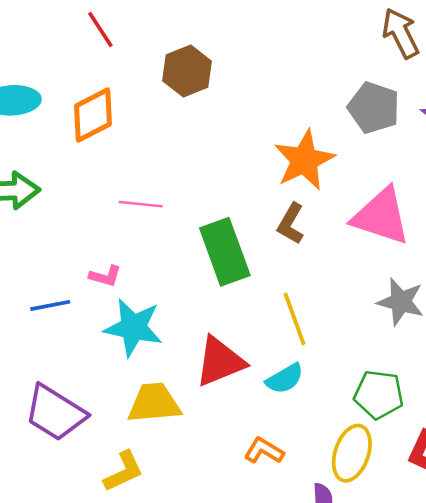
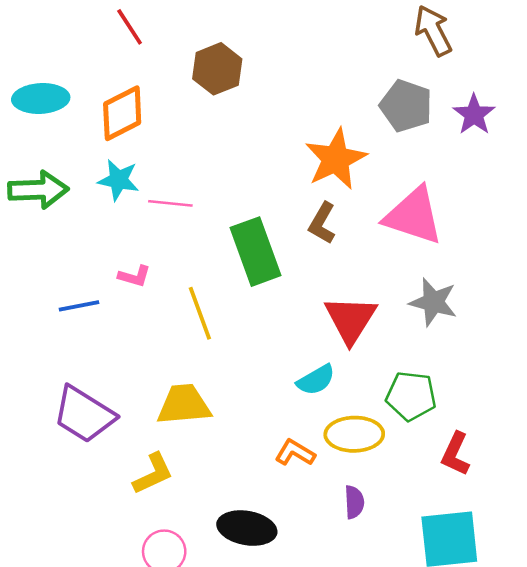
yellow line: (294, 319) -> (200, 313), moved
cyan star: (133, 327) -> (118, 180), moved, size x0.7
red triangle: (220, 362) -> (351, 319), moved, turned -36
yellow ellipse: (352, 453) -> (354, 434), moved, turned 70

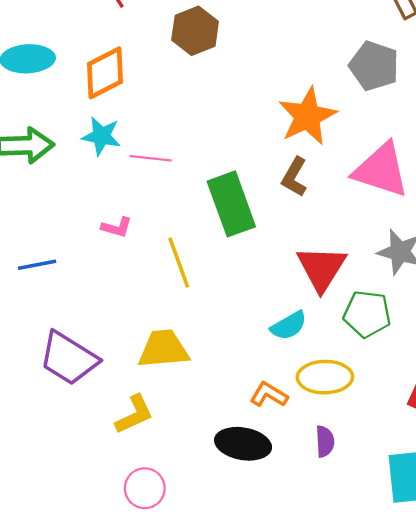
blue line: (79, 306) -> (37, 265), moved
green pentagon: (411, 396) -> (367, 314), moved
black ellipse: (247, 528) -> (243, 444), moved

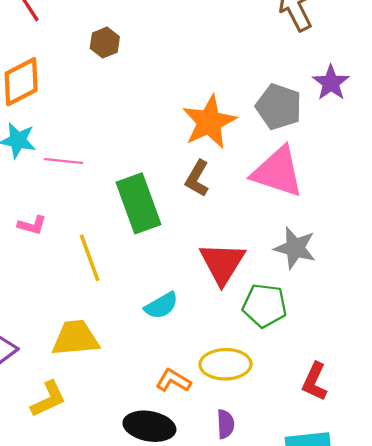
brown hexagon: (195, 31) -> (105, 43), size x0.7
gray pentagon: (374, 66) -> (279, 107), moved
cyan semicircle: (289, 326) -> (161, 306), moved

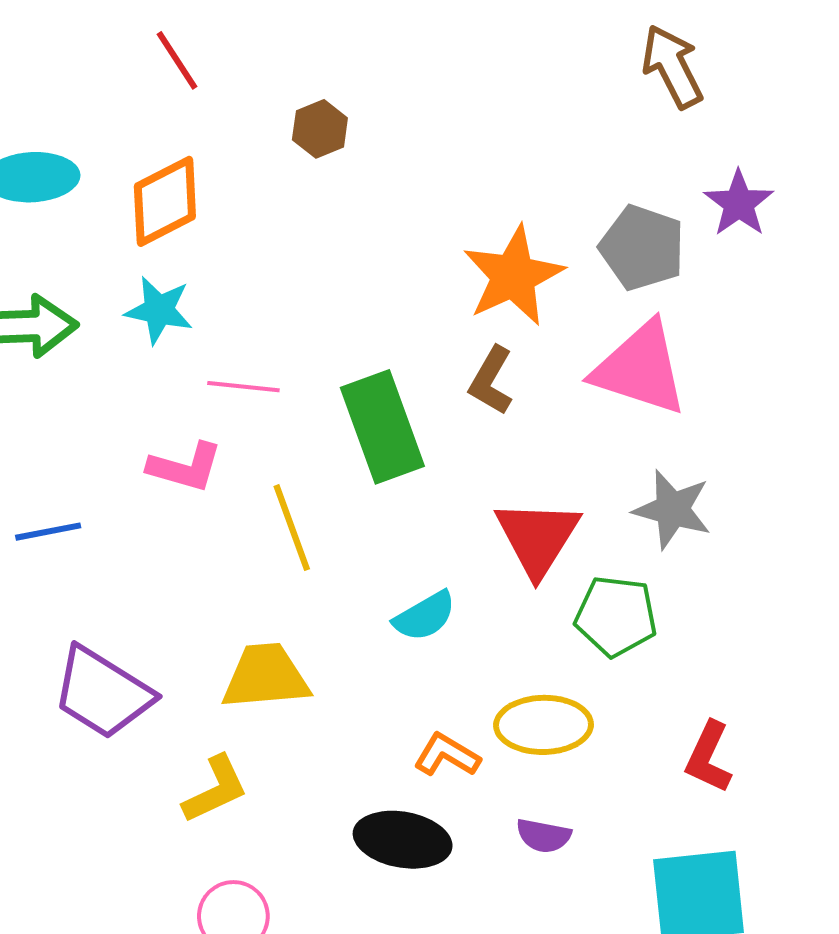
pink line: (64, 161) -> (243, 387), moved
pink L-shape: (32, 225) -> (185, 467), size x1.4
purple semicircle: (225, 424) -> (543, 836), turned 104

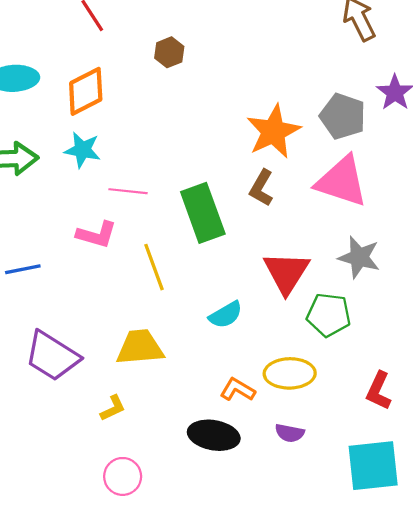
yellow L-shape: (215, 789) -> (113, 408), size x0.7

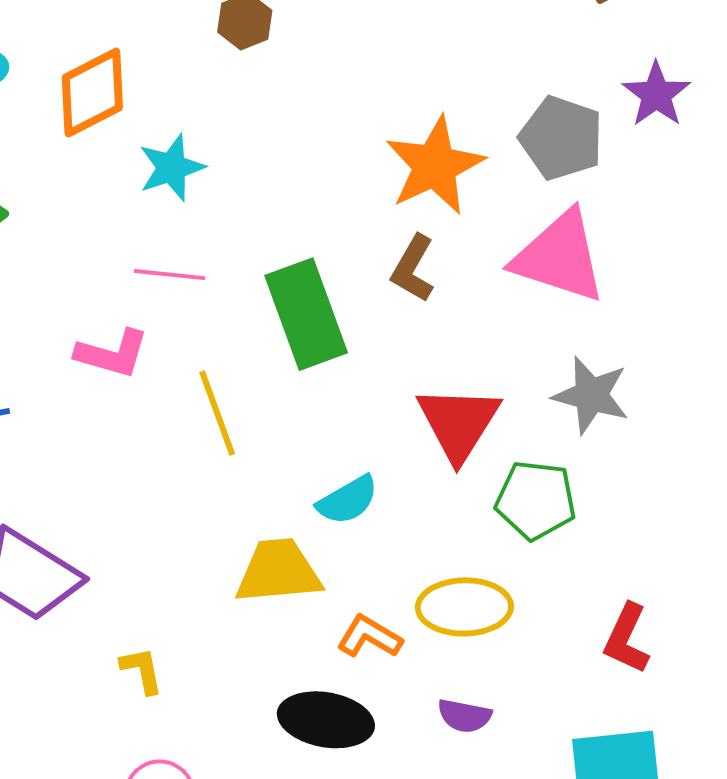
cyan star: (82, 150) -> (172, 168), moved, turned -30
yellow trapezoid: (140, 347) -> (278, 571), moved
yellow L-shape: (113, 408) -> (142, 670), turned -76

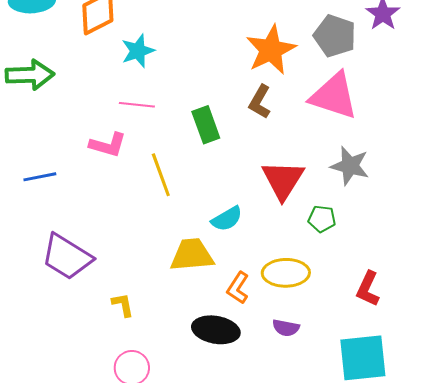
green rectangle: (306, 314) -> (206, 125), size x0.7
green pentagon: (536, 500) -> (322, 219), size x0.7
orange L-shape: (369, 637) -> (238, 288), turned -88

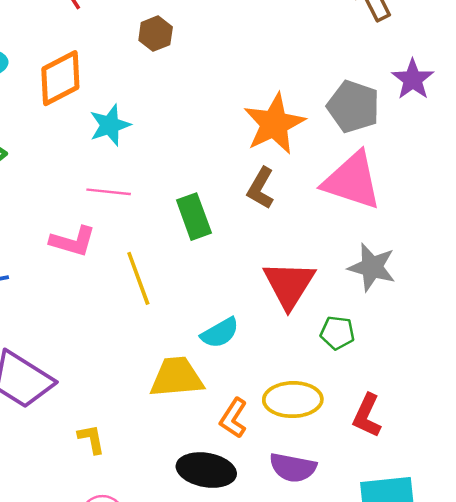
red L-shape: (368, 289) -> (367, 416), moved
purple semicircle: (286, 328) -> (293, 468), size x1.4

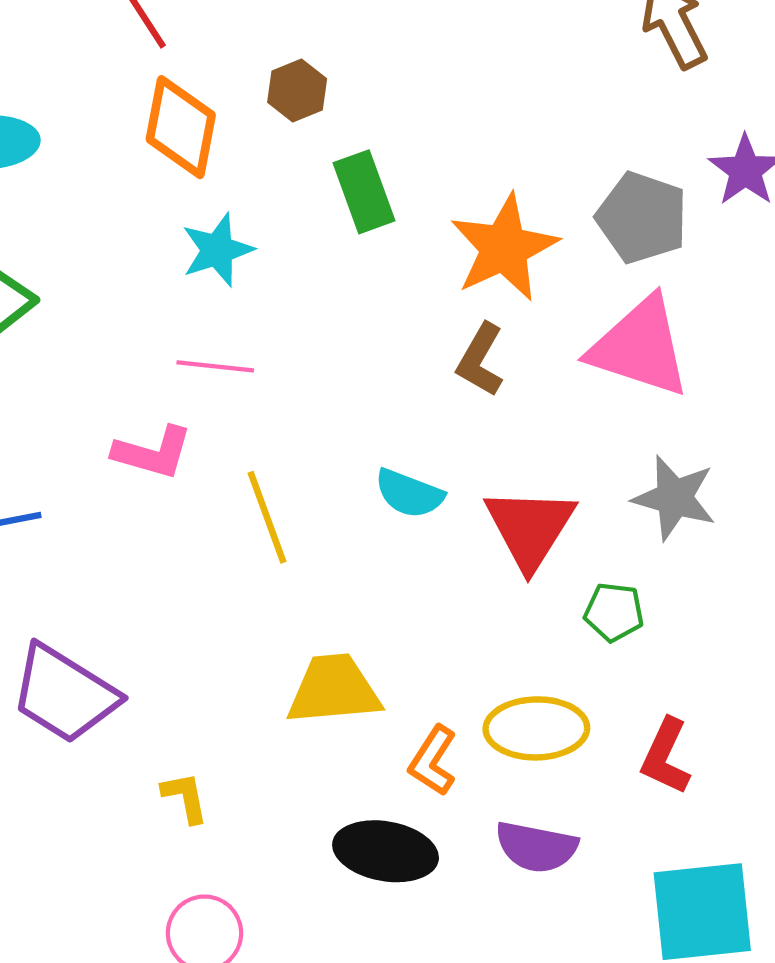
orange diamond: (60, 78) -> (181, 127), moved, turned -52
green rectangle: (194, 217) -> (364, 192), moved
cyan semicircle: (220, 333) -> (409, 494), moved, turned 51

